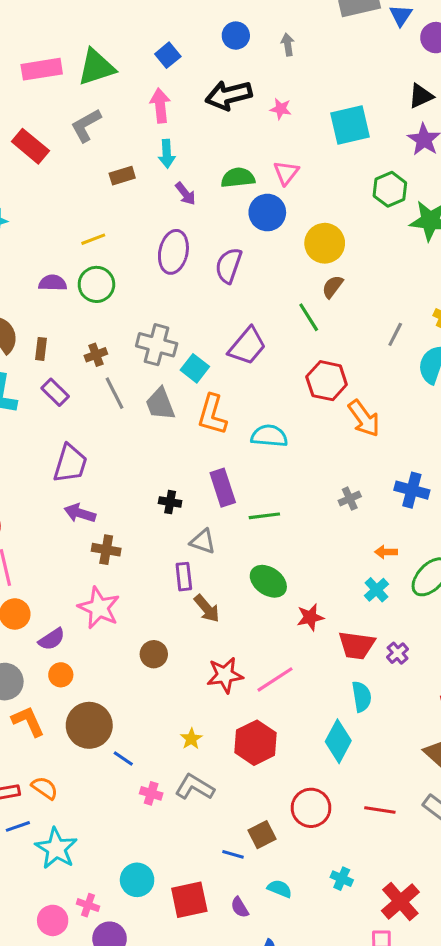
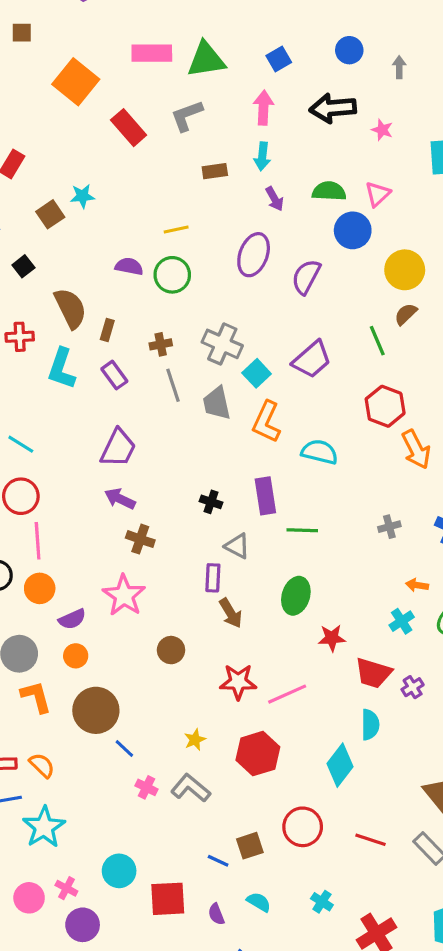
green ellipse: (268, 581) -> (296, 596), turned 63

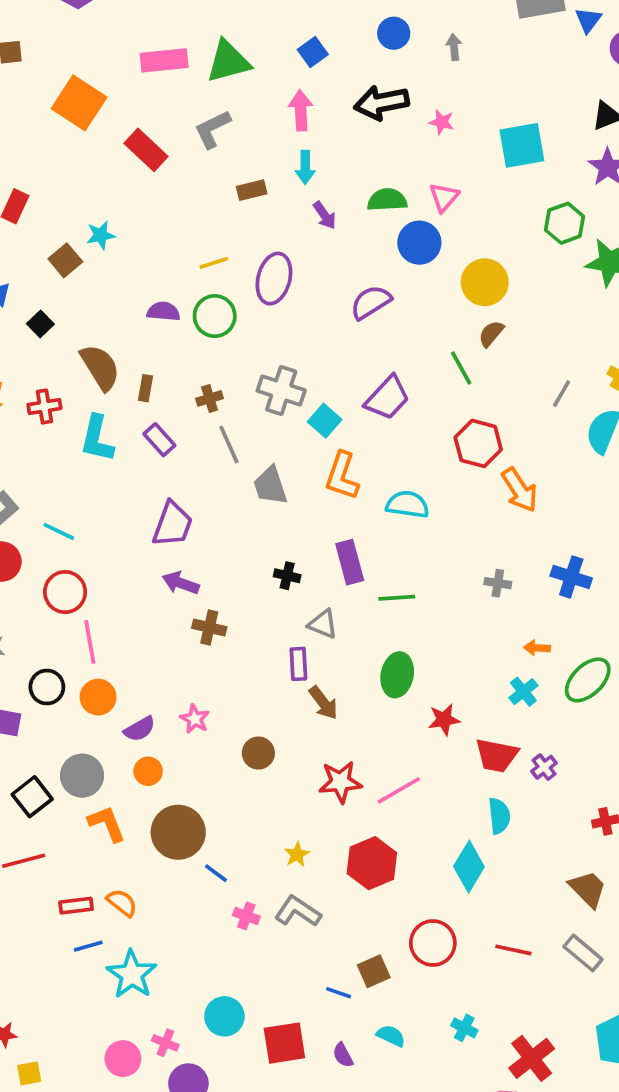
purple ellipse: (254, 255) -> (274, 279), moved
purple semicircle: (306, 277) -> (371, 302), turned 36
gray trapezoid: (217, 403) -> (270, 486), moved
gray cross: (389, 527) -> (498, 583), turned 30
pink star: (124, 595) -> (195, 719), moved, size x0.6

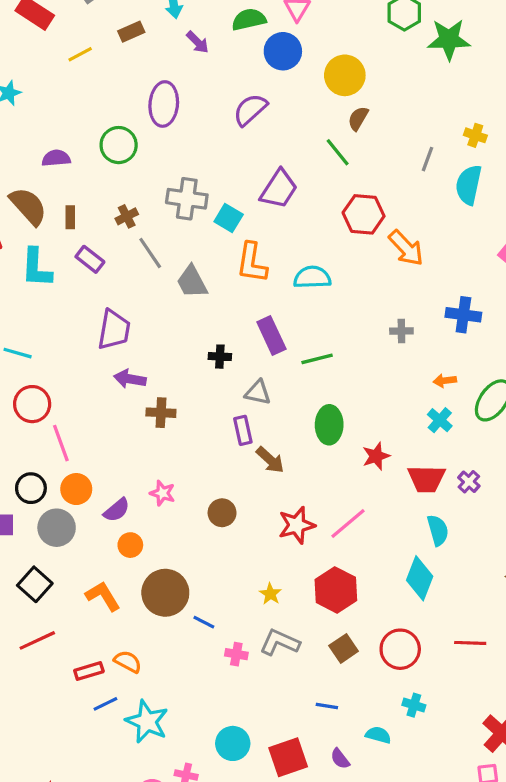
yellow line: (214, 263) -> (80, 54), moved
purple semicircle: (163, 311) -> (56, 158), moved
gray circle: (82, 776) -> (57, 528), moved
brown square: (374, 971) -> (344, 648), moved
cyan cross: (464, 1028) -> (414, 705), moved

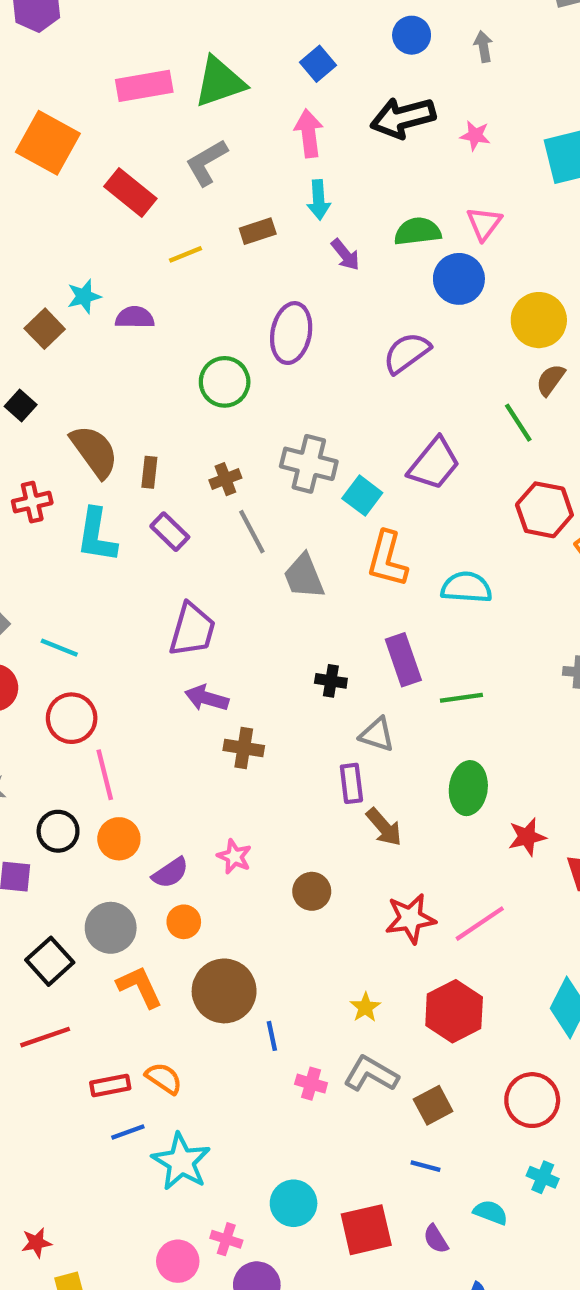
purple semicircle: (56, 158) -> (135, 317), moved
gray circle: (57, 528) -> (111, 928), moved
blue line: (204, 622) -> (272, 1036), turned 45
brown square: (344, 648) -> (433, 1105), moved

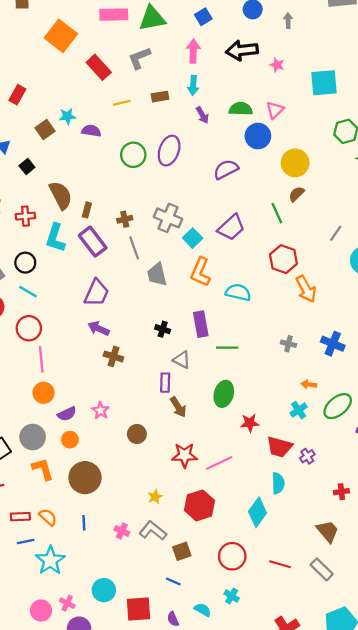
green circle: (225, 382) -> (133, 155), moved
purple rectangle: (170, 532) -> (93, 242), size x1.5
black circle: (58, 831) -> (25, 263), moved
blue line: (272, 1036) -> (84, 523), moved

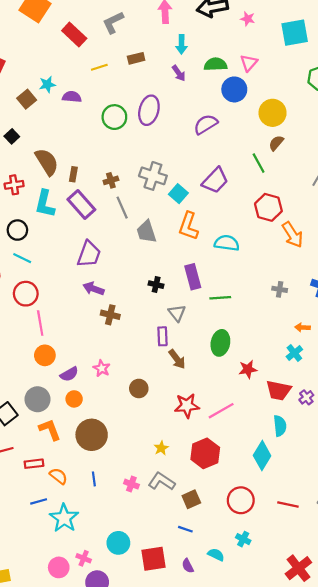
cyan arrow: (193, 85) -> (181, 44), moved
gray triangle: (182, 360) -> (177, 313), turned 30
red rectangle: (20, 517) -> (34, 464), moved

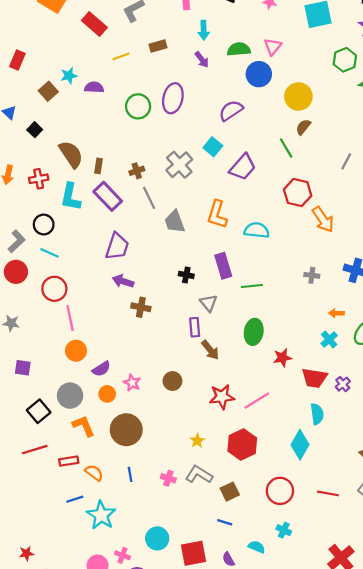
gray cross: (153, 176) -> (179, 165), turned 32
cyan square: (178, 194) -> (213, 147), moved
pink star: (102, 368) -> (132, 383), moved

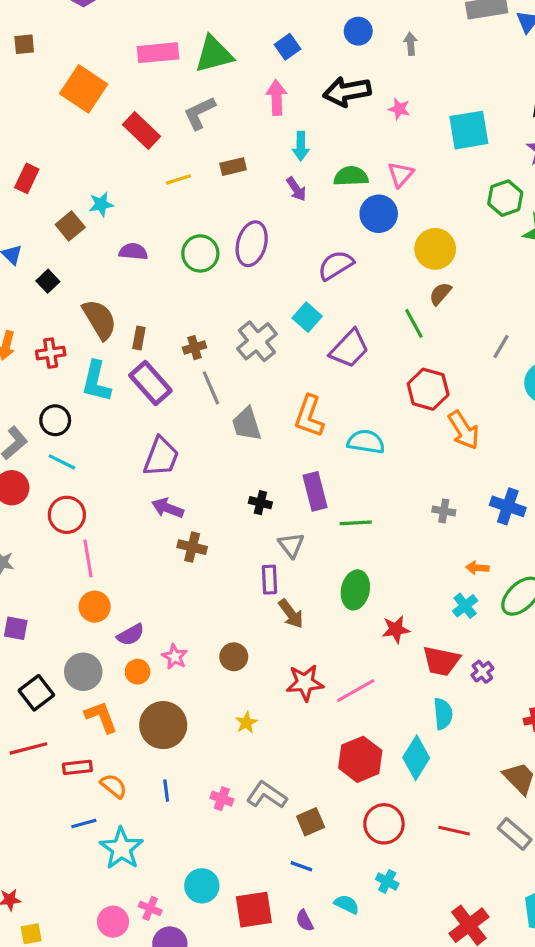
purple semicircle: (94, 87) -> (133, 252), moved
yellow star: (197, 441) -> (246, 723), moved
red hexagon: (242, 444) -> (360, 759), moved

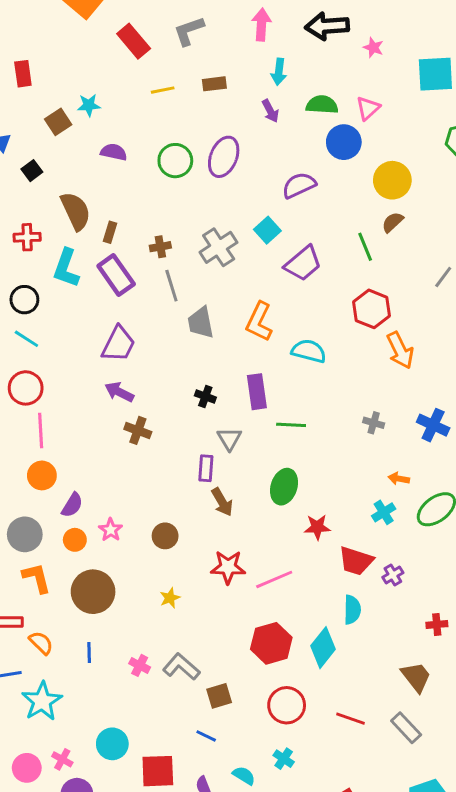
red rectangle: (27, 178) -> (23, 74), turned -40
purple semicircle: (131, 635) -> (72, 505), turned -35

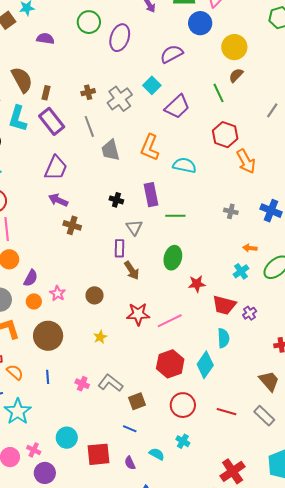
green circle: (175, 161) -> (89, 22), moved
brown cross: (160, 247) -> (88, 92), moved

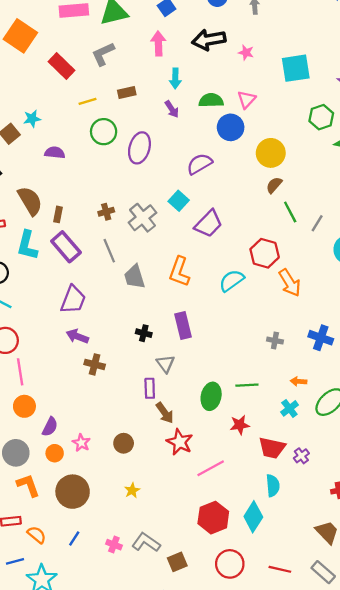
green line: (219, 93) -> (290, 212), moved
cyan semicircle: (184, 165) -> (232, 281), moved, turned -45
green line: (175, 216) -> (247, 385), moved
red star: (138, 314) -> (180, 442), moved, turned 30
blue line: (48, 377) -> (74, 539), turned 40

